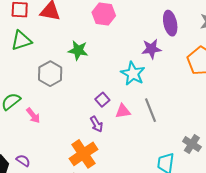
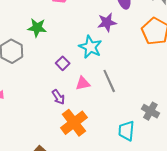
purple square: (102, 100) -> (63, 63), moved
orange cross: (83, 154) -> (74, 123), moved

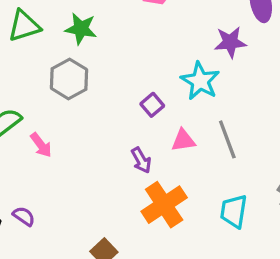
green star: (37, 28) -> (81, 29), moved
cyan trapezoid: (126, 131) -> (234, 211), moved

